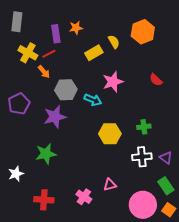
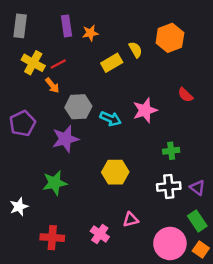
purple rectangle: (56, 34) -> (67, 26), moved
pink star: (113, 82) -> (145, 110), moved
yellow hexagon: (110, 134) -> (115, 172), moved

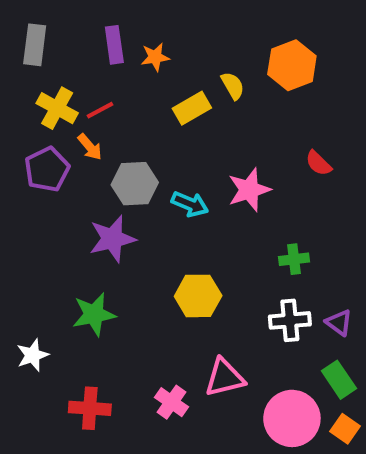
purple pentagon: (23, 123) -> (47, 169), moved
pink triangle: (131, 220) -> (225, 378), size x1.5

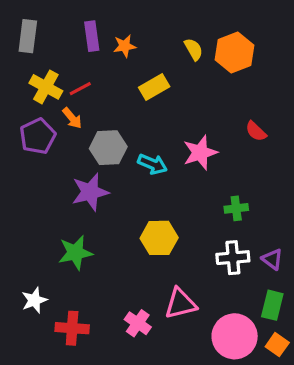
yellow semicircle: (233, 86) -> (194, 49), moved
white star: (33, 355) -> (34, 300), moved
green rectangle: (339, 380) -> (272, 305), turned 48

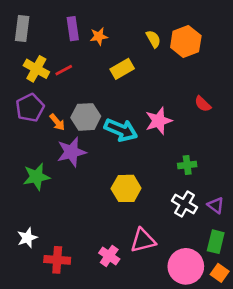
orange arrow: (72, 118) -> (57, 122), moved
cyan arrow: (153, 164) -> (121, 130), size x1.4
green star: (75, 253) -> (36, 177), moved
white cross: (233, 258) -> (185, 204), turned 35

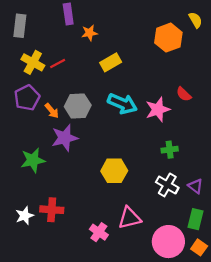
purple rectangle: (73, 29) -> (68, 14), moved
yellow semicircle: (153, 39) -> (196, 20), moved
pink star: (159, 121) -> (158, 110), moved
cyan arrow: (121, 130) -> (122, 104), moved
red cross: (57, 260) -> (52, 210), moved

